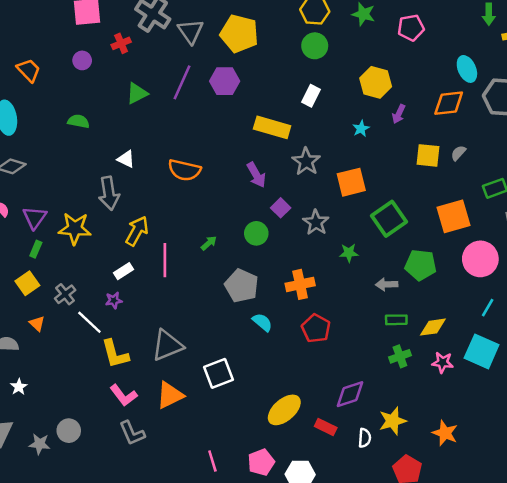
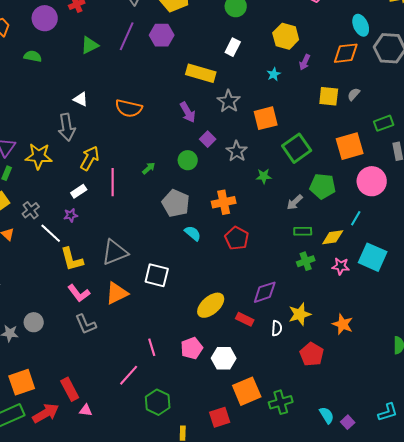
purple circle: (82, 60) -> (45, 18), size x1.6
green semicircle: (78, 121) -> (33, 56), moved
gray arrow: (387, 284) -> (295, 202), turned -42
cyan line: (488, 308) -> (356, 218), moved
white square: (219, 373) -> (157, 275), turned 35

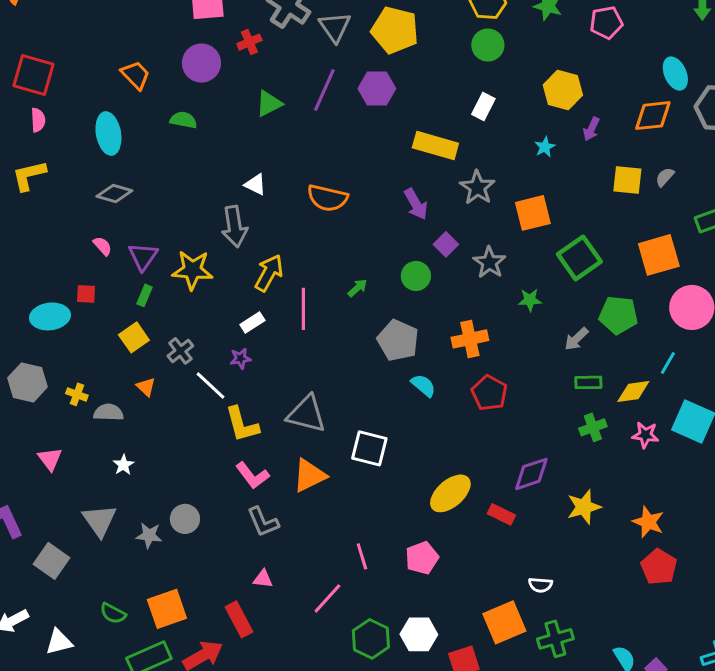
gray triangle: (115, 252) -> (306, 414), turned 36
white semicircle: (277, 328) -> (540, 585), moved, turned 91
red pentagon: (312, 354) -> (659, 567), moved
white hexagon: (224, 358) -> (419, 634), moved
pink triangle: (86, 410) -> (263, 579), moved

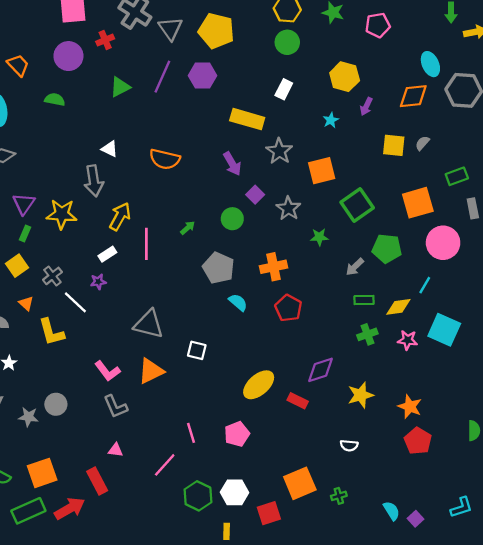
yellow L-shape: (242, 424) -> (51, 332), moved
white square: (369, 448) -> (197, 350), size x0.7
white semicircle: (540, 585) -> (349, 445), moved
green cross: (555, 639) -> (339, 496), size x0.6

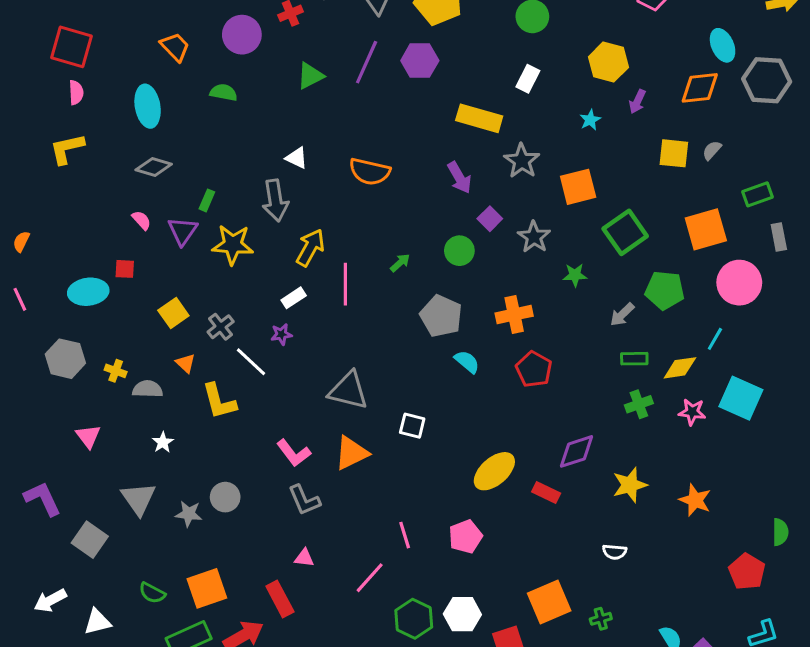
green rectangle: (25, 234) -> (207, 200), moved
red pentagon: (418, 441) -> (747, 572), moved

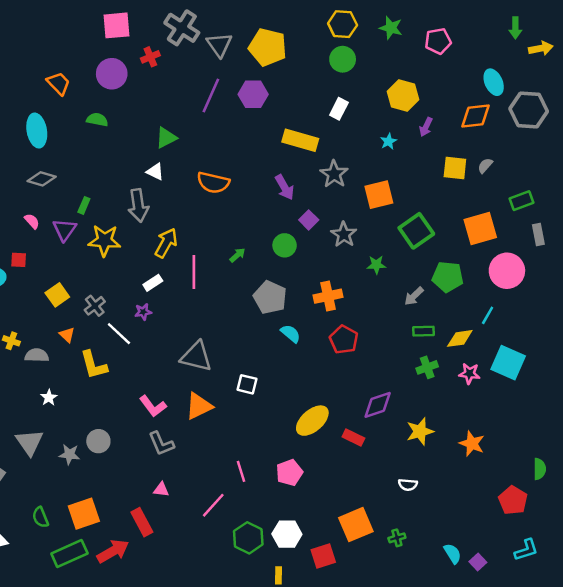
green triangle: (310, 76) -> (166, 138), moved
green semicircle: (152, 593) -> (40, 517), turned 40

